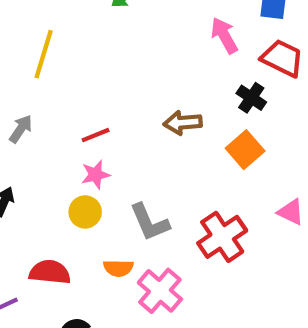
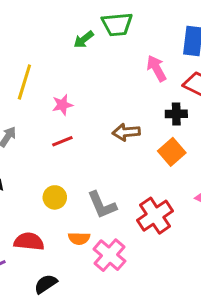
black cross: (251, 98) -> (176, 114), turned -35
pink star: (96, 175) -> (62, 105), moved

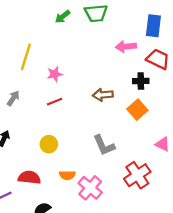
green arrow: (84, 39) -> (63, 17), moved
pink arrow: (157, 68) -> (126, 46), turned -66
gray L-shape: (102, 205) -> (104, 145), moved
red cross: (155, 216) -> (137, 175), moved

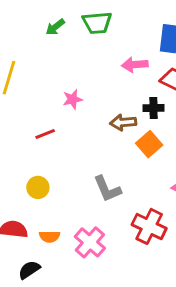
pink star: (55, 74) -> (73, 99), moved
brown arrow: (103, 95) -> (123, 122), moved
orange semicircle: (67, 175) -> (49, 237), moved
red cross: (137, 175) -> (149, 226), turned -30

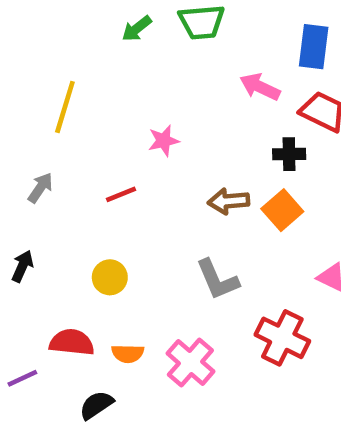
pink arrow: (135, 65) -> (260, 87), turned 30
brown arrow: (123, 122) -> (229, 201), moved

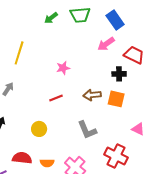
blue rectangle: (314, 47) -> (115, 20), moved, turned -42
pink arrow: (260, 87) -> (106, 44), turned -60
red line: (121, 194) -> (56, 98), moved
orange square: (282, 210) -> (116, 99), turned -36

